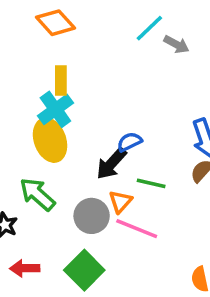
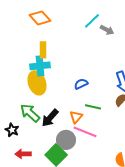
cyan cross: (55, 109) -> (40, 66), turned 30
black arrow: (111, 164) -> (50, 118), moved
gray circle: (92, 216) -> (66, 140), moved

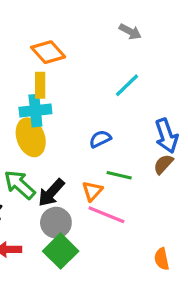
orange diamond: (40, 18) -> (48, 52), moved
cyan line: (92, 21) -> (127, 85), moved
gray arrow: (107, 30) -> (130, 32), moved
gray circle: (66, 140) -> (56, 223), moved

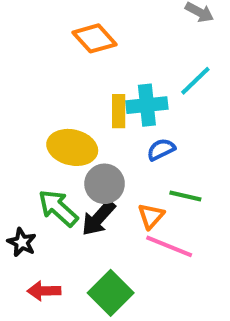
yellow rectangle: (40, 85) -> (119, 111), moved
cyan cross: (35, 111) -> (147, 105), moved
yellow ellipse: (31, 137) -> (72, 147), turned -57
gray circle: (56, 223) -> (105, 184), moved

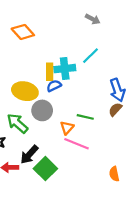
orange diamond: (94, 38) -> (23, 32), moved
blue semicircle: (161, 149) -> (54, 86), moved
black arrow: (98, 218) -> (29, 155), moved

